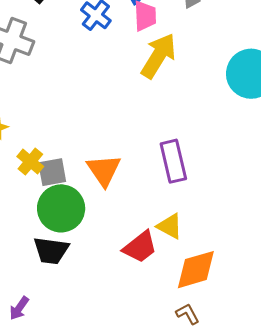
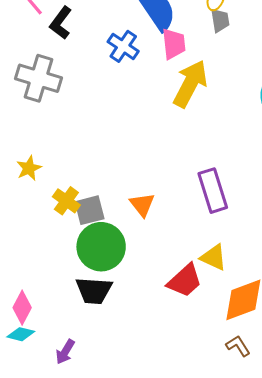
orange triangle: (104, 170) -> (142, 205), size x0.7

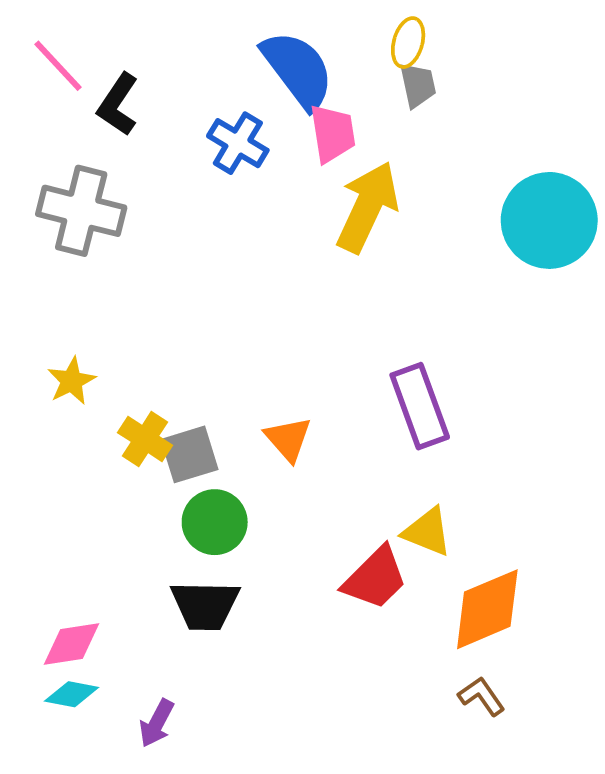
green circle: (101, 247) -> (215, 522), size x0.7
pink diamond: (22, 308) -> (72, 644), turned 56

